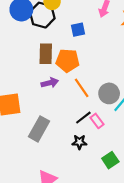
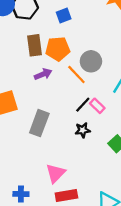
gray circle: (109, 93) -> (91, 61), moved

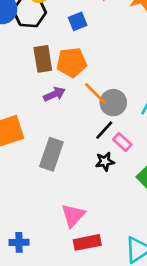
gray circle: (91, 61) -> (113, 103), moved
pink rectangle: (97, 106) -> (122, 142), moved
blue cross: (21, 194) -> (19, 242), moved

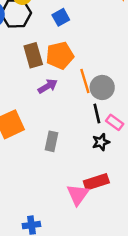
orange line: (95, 93) -> (85, 81), turned 35
black line: (104, 130) -> (97, 114), turned -48
gray rectangle: (51, 154) -> (51, 141), size x0.7
red rectangle: (87, 242) -> (96, 182), moved

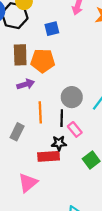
orange line: (85, 81) -> (40, 112), moved
red rectangle: (96, 182) -> (49, 156), moved

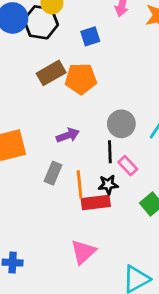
brown rectangle: (20, 55) -> (51, 73), turned 65
purple arrow: (26, 84) -> (68, 135), moved
orange line: (40, 112) -> (80, 185), moved
pink triangle: (28, 183) -> (83, 252), moved

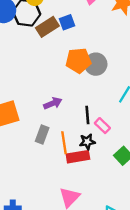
brown rectangle: (51, 73) -> (47, 27), moved
orange pentagon: (81, 79) -> (78, 61), moved
gray circle: (121, 124) -> (96, 64), moved

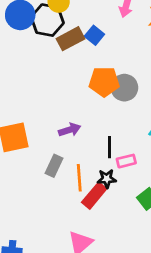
blue square: (67, 22) -> (94, 35), turned -35
pink rectangle: (102, 126) -> (126, 161), turned -63
red rectangle: (78, 157) -> (94, 196), turned -45

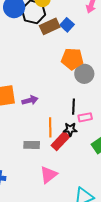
gray circle: (124, 88) -> (84, 74), moved
purple arrow: (70, 130) -> (30, 100), moved
gray rectangle: (54, 166) -> (32, 145), moved, turned 63

